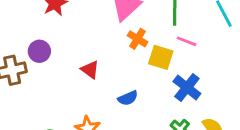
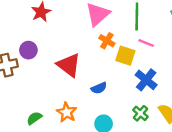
red triangle: (90, 70) -> (69, 65), size x1.6

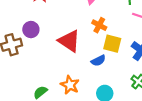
orange cross: (107, 41) -> (99, 25), moved
yellow square: (125, 56) -> (112, 44), moved

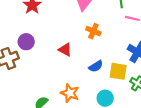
red triangle: (69, 41) -> (65, 50), size x0.6
yellow square: (112, 44) -> (118, 71), moved

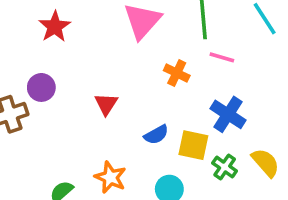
orange cross: (93, 31) -> (177, 73), moved
red triangle: (65, 50) -> (106, 104), turned 32

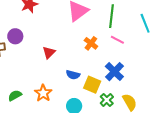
blue semicircle: (156, 135) -> (73, 75), turned 32

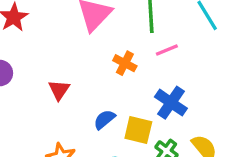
pink line: (117, 40) -> (167, 50), turned -40
blue semicircle: (73, 75) -> (104, 119), turned 136

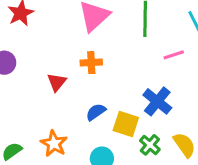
pink line: (167, 50) -> (174, 55), moved
orange cross: (125, 63) -> (91, 63), moved, turned -35

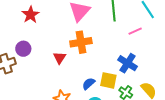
orange cross: (91, 63) -> (81, 42), size x1.5
blue semicircle: (96, 112) -> (89, 84), moved

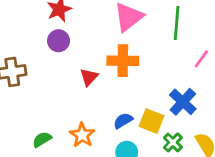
pink line: (135, 31) -> (201, 59), turned -40
purple circle: (23, 49) -> (58, 41), moved

